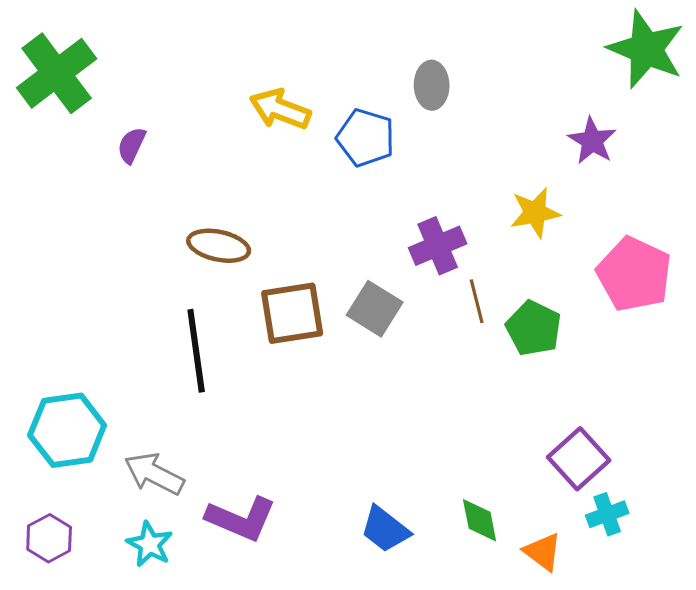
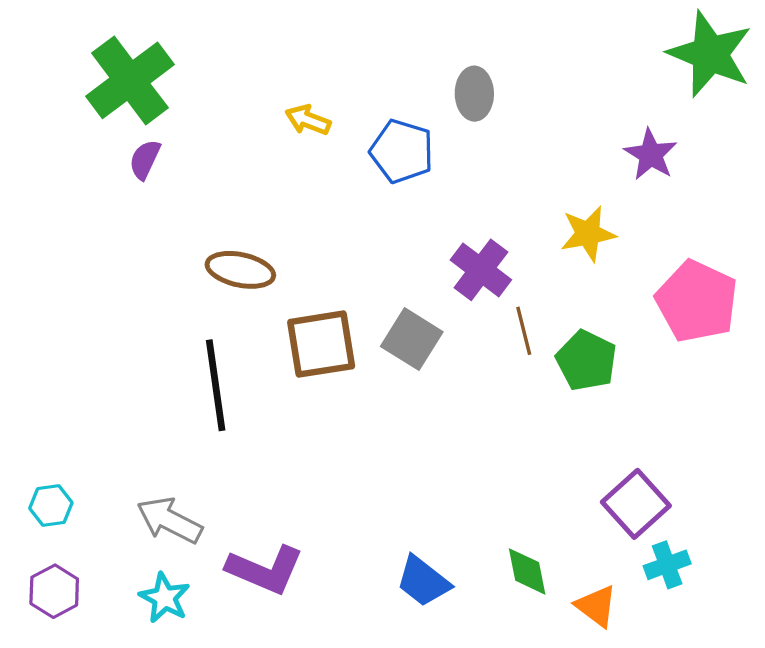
green cross: (57, 73) -> (130, 80), moved
yellow arrow: (280, 109) -> (308, 120), size x0.7
purple cross: (438, 246) -> (481, 270), turned -30
cyan hexagon: (67, 430) -> (51, 506), moved, size x0.5

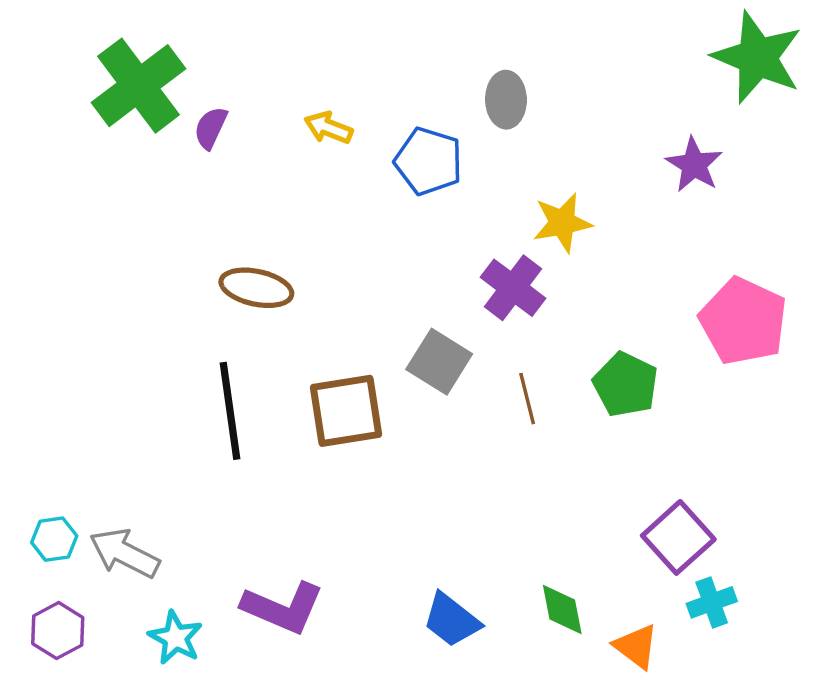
purple semicircle: (145, 159) -> (211, 128), moved
yellow star: (588, 234) -> (562, 223), moved
brown line: (524, 331) -> (527, 399), moved
brown square: (321, 344) -> (346, 411), moved
gray arrow: (170, 520) -> (125, 553), moved

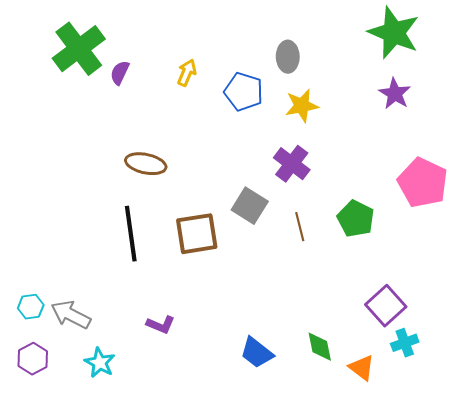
green star: (757, 57) -> (394, 33), moved
yellow arrow: (328, 128) -> (187, 73), turned 92
yellow star: (562, 223) -> (302, 106), moved
purple L-shape: (283, 608) -> (161, 325), moved, size x0.6

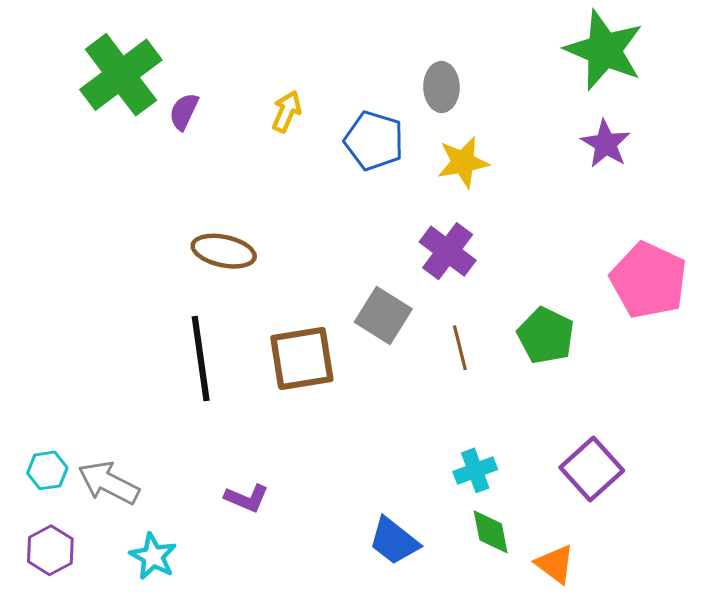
cyan cross: (405, 343) -> (475, 470), moved

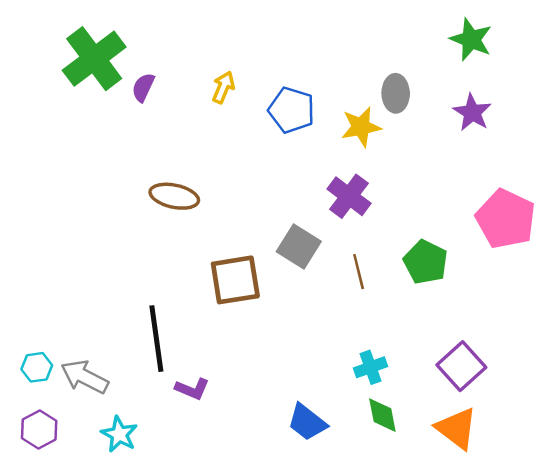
green star: (604, 50) -> (471, 39), size x0.7
gray ellipse: (442, 87) -> (396, 93), moved
black line: (201, 359) -> (156, 339), moved
orange triangle: (555, 564) -> (457, 428), moved, size x1.4

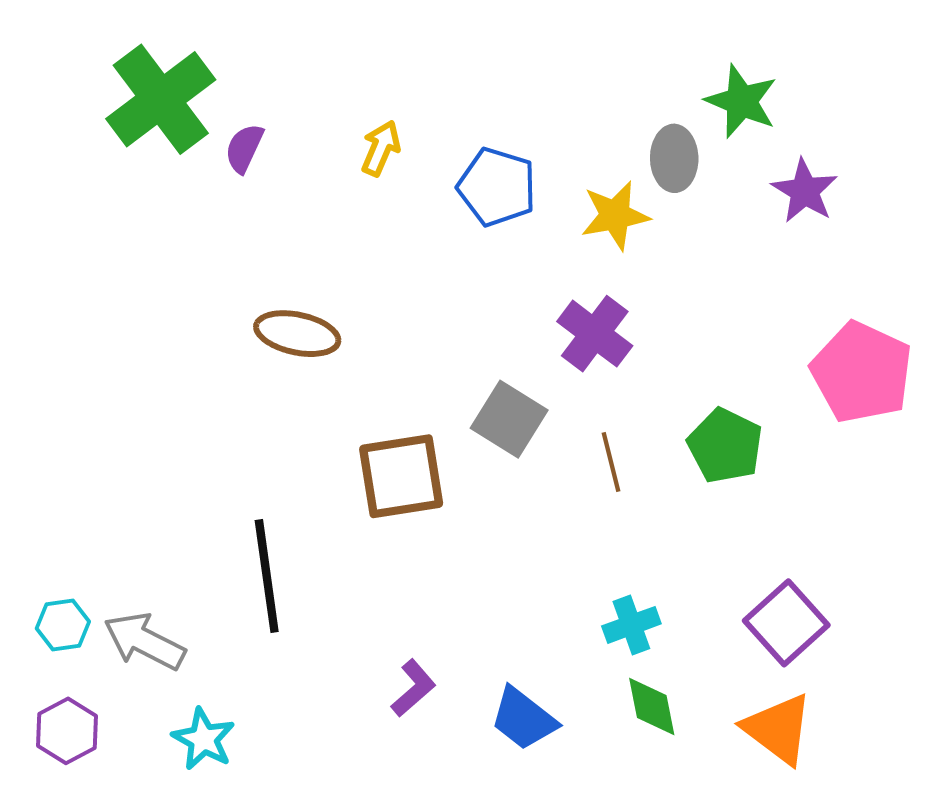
green star: (471, 39) -> (741, 101), moved
purple L-shape: (192, 389) -> (413, 688), moved, turned -64

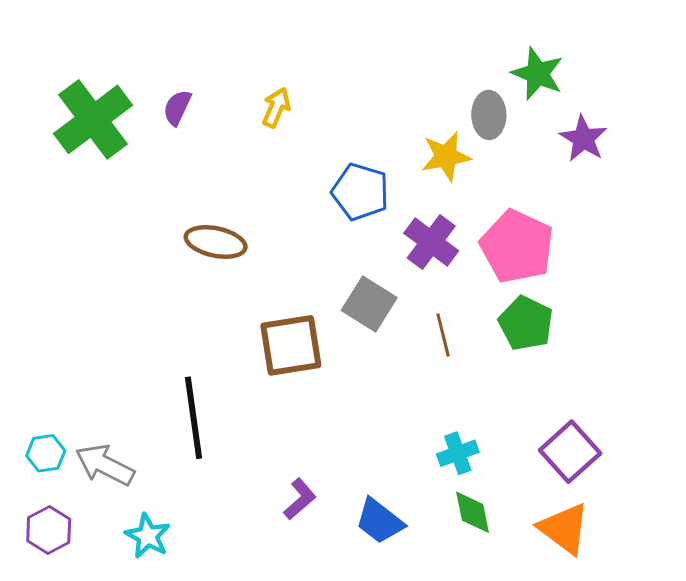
green cross: (161, 99) -> (93, 119), moved
blue pentagon: (497, 187) -> (360, 192), moved
pink pentagon: (862, 372) -> (517, 246), moved

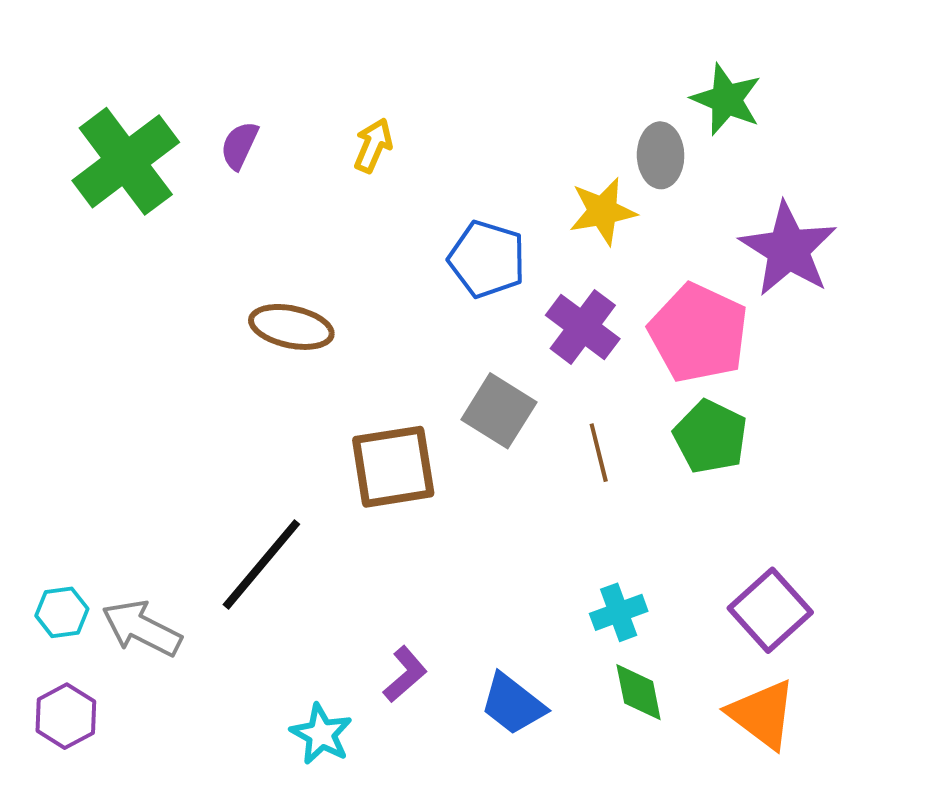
purple star: (583, 139) -> (788, 249), moved, size x1.5
black line: (193, 418) -> (261, 564), turned 48
cyan star: (148, 536) -> (321, 734), moved

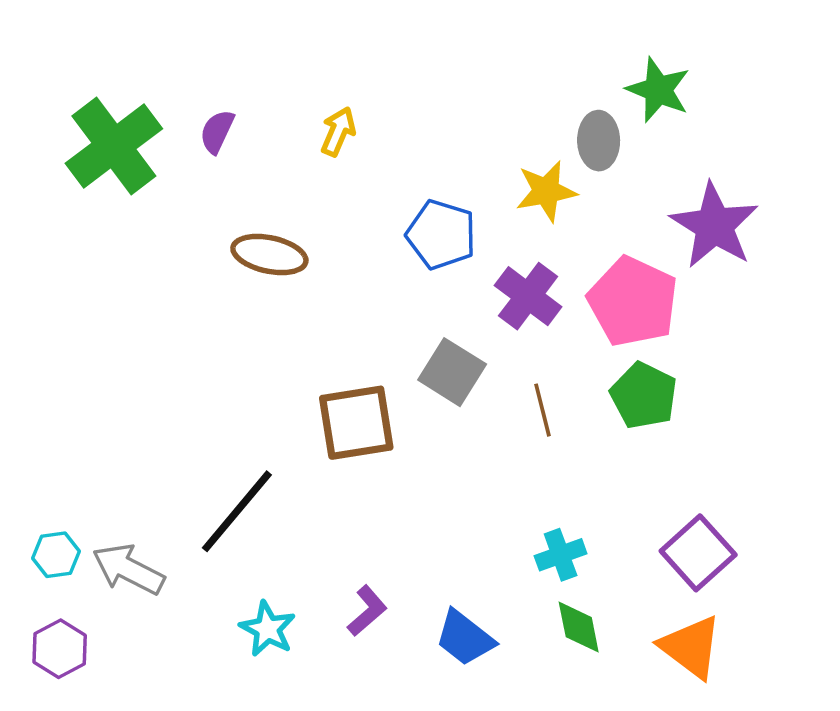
brown ellipse: (291, 327) -> (269, 255), moved
cyan star: (321, 734) -> (268, 629), moved

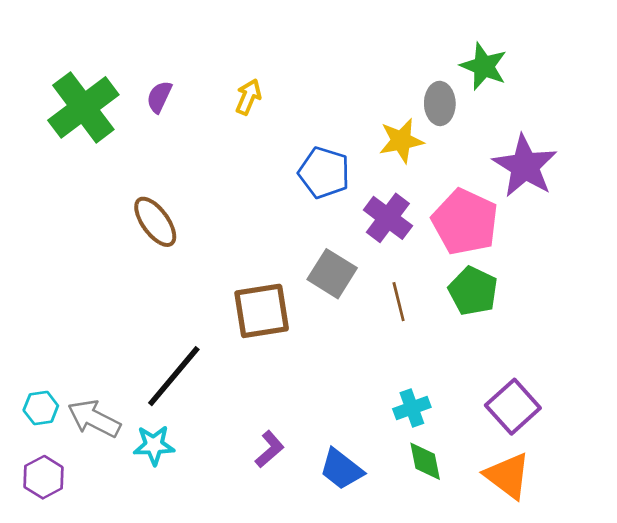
brown ellipse: (269, 255) -> (155, 222), moved, turned 42
cyan star: (268, 629) -> (154, 445), moved, turned -30

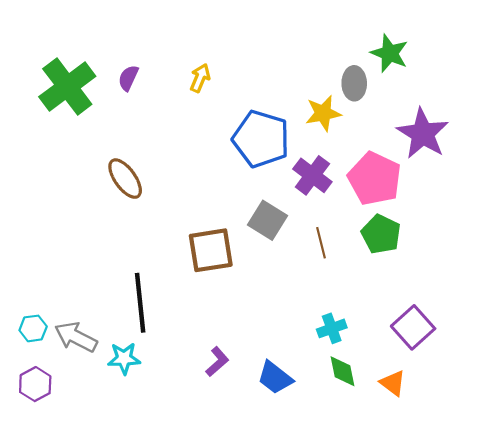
blue pentagon: (324, 173) -> (261, 139), size x1.4
black line: (174, 376) -> (140, 303), turned -46
orange triangle: (508, 476) -> (393, 383), moved, size x0.7

